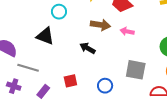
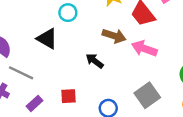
pink arrow: (127, 31) -> (144, 49), size x1.5
gray square: (136, 70) -> (147, 95), turned 35

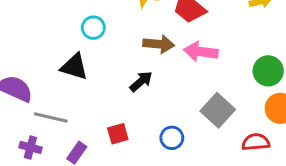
black arrow: (95, 61) -> (141, 81), turned 114

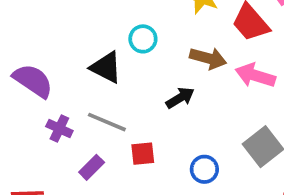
cyan circle: (93, 28) -> (143, 39), moved
gray line: (51, 118) -> (107, 122), moved
purple cross: (30, 147) -> (59, 129), moved

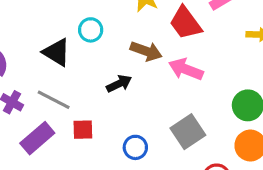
purple rectangle: (92, 167) -> (37, 138), size x1.5

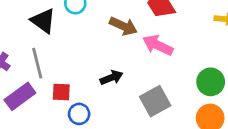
black arrow: (119, 84) -> (111, 78), moved
gray line: (54, 100) -> (37, 63), turned 44
blue circle: (135, 147) -> (79, 114), moved

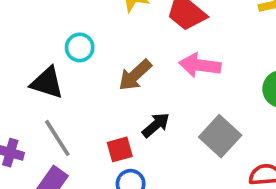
brown arrow: (123, 26) -> (135, 75), moved, turned 132
red square: (61, 92) -> (120, 149), moved

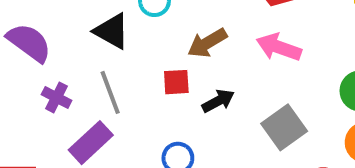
red square: (120, 149) -> (176, 82), moved

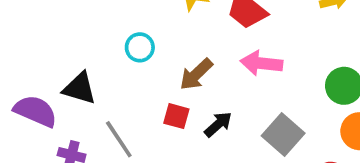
black triangle: (112, 31) -> (80, 88), moved
red square: (176, 82) -> (176, 116), turned 32

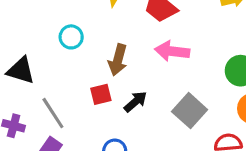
brown arrow: (196, 74) -> (118, 60), turned -32
red square: (176, 116) -> (101, 94), turned -30

